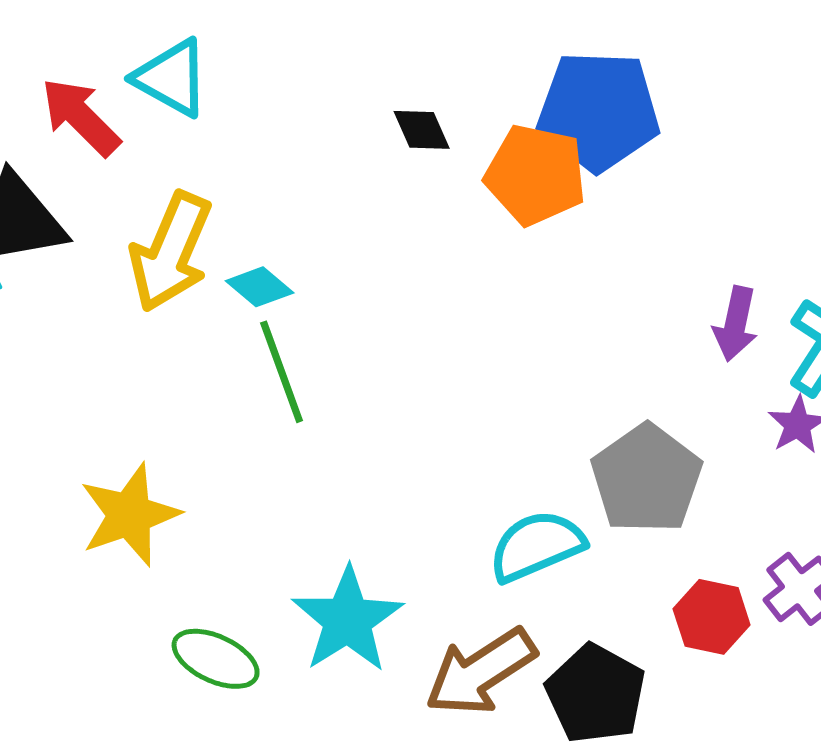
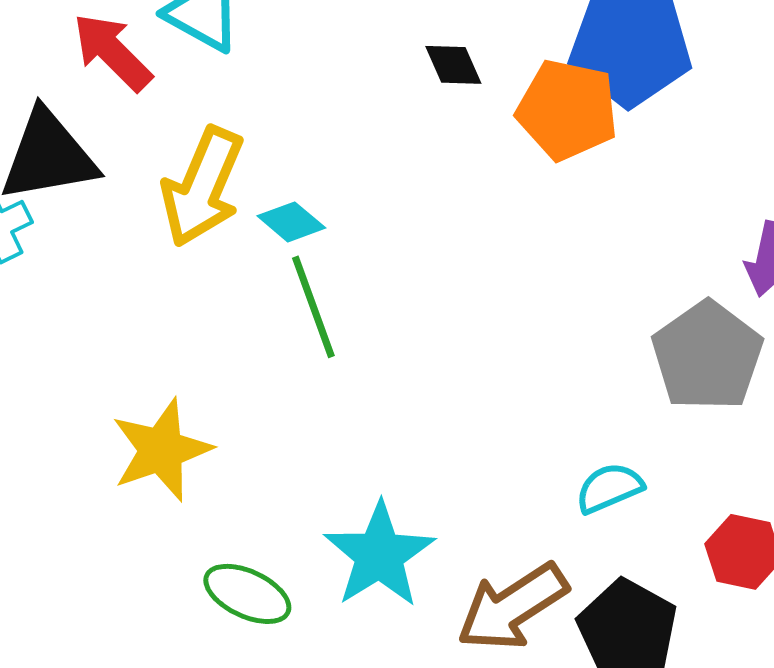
gray pentagon: (647, 479) -> (707, 356), moved
cyan semicircle: (537, 546) -> (609, 488), moved, size x0.7

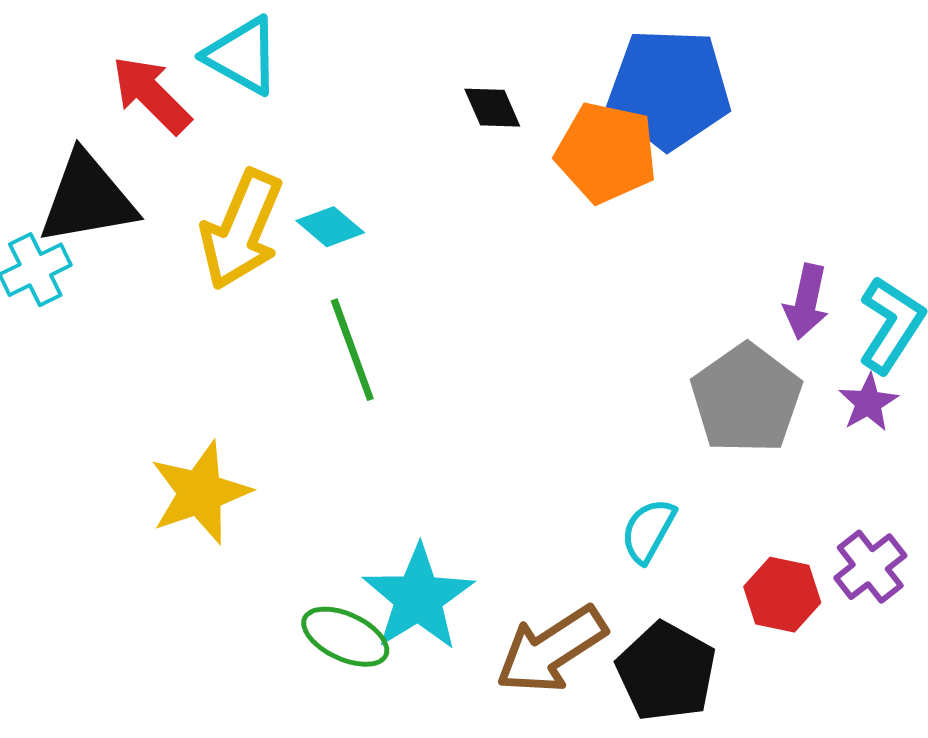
cyan diamond: (291, 222) -> (330, 227), moved
cyan semicircle: (609, 488) -> (648, 531), turned -38
green ellipse: (247, 594) -> (345, 637), moved

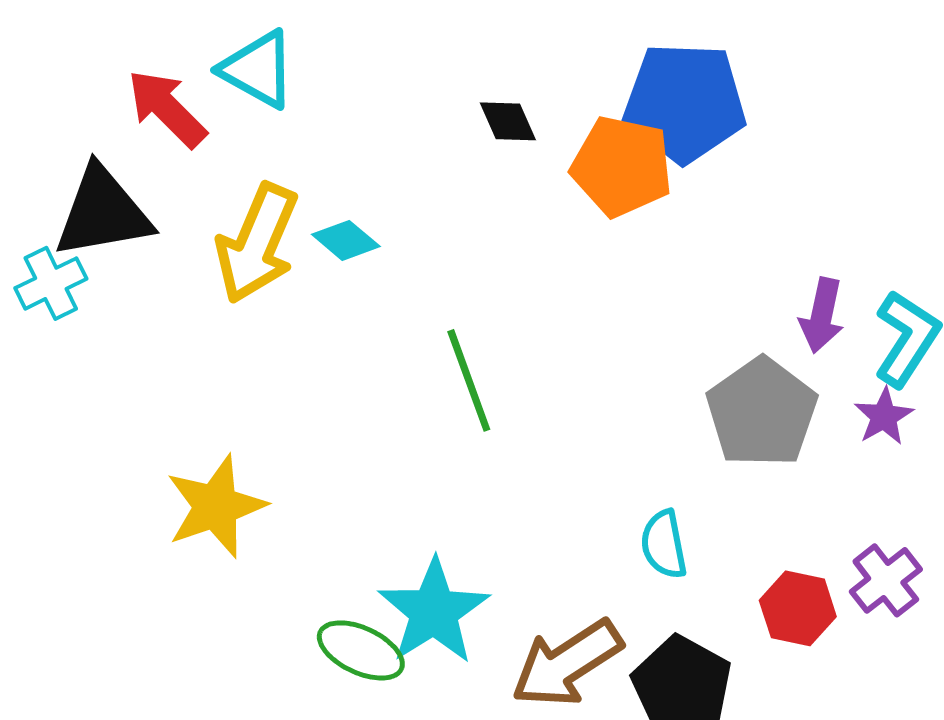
green line: (352, 350) -> (469, 380), moved
cyan semicircle: (648, 531) -> (664, 544), turned -40

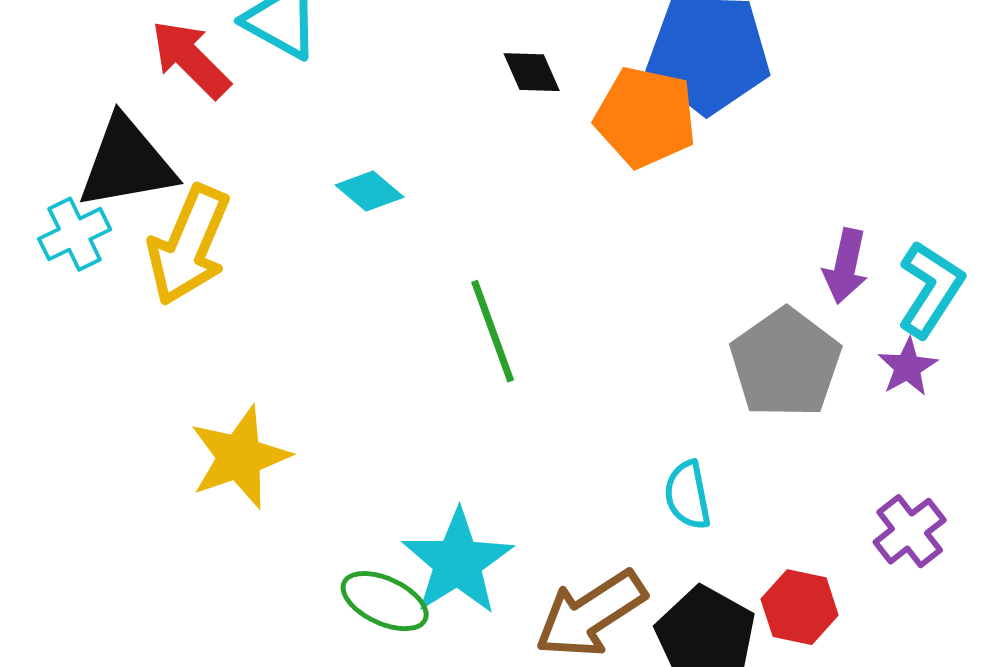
yellow arrow: (257, 243) -> (189, 245), moved
red hexagon: (798, 608) -> (800, 607), moved

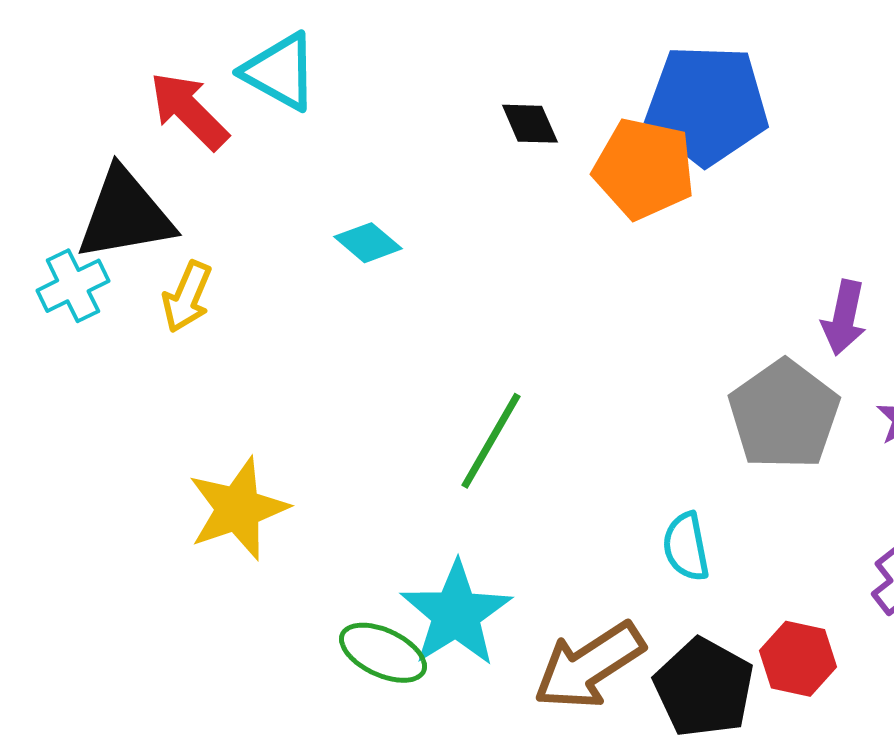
yellow arrow: (189, 245) -> (187, 297), size x0.6
green line: (493, 331) -> (491, 441), moved, turned 50

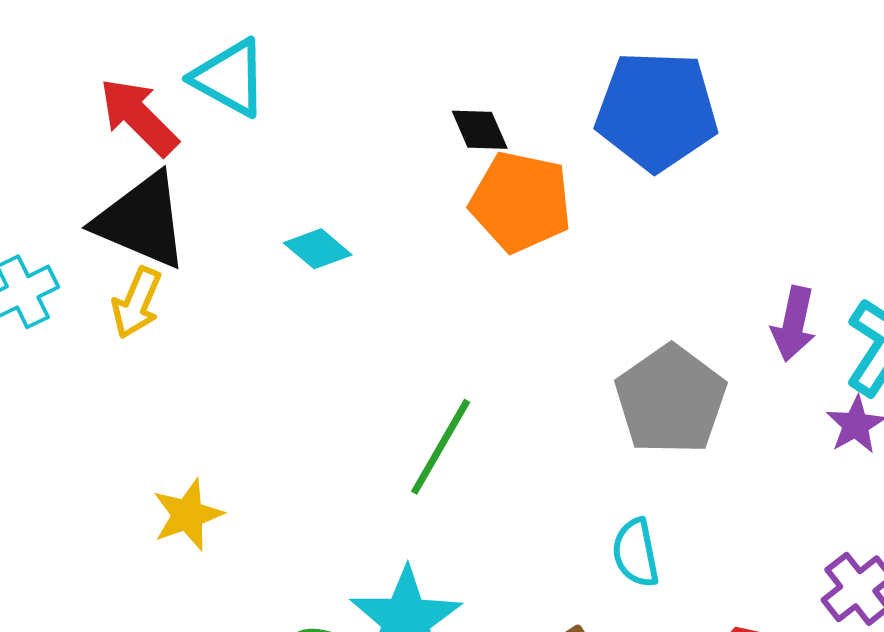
orange pentagon: (644, 169) -> (521, 202), moved
black triangle: (125, 215) -> (142, 221), moved, turned 33
gray pentagon: (784, 415) -> (671, 400), moved
yellow star: (238, 509) -> (188, 515), size x0.7

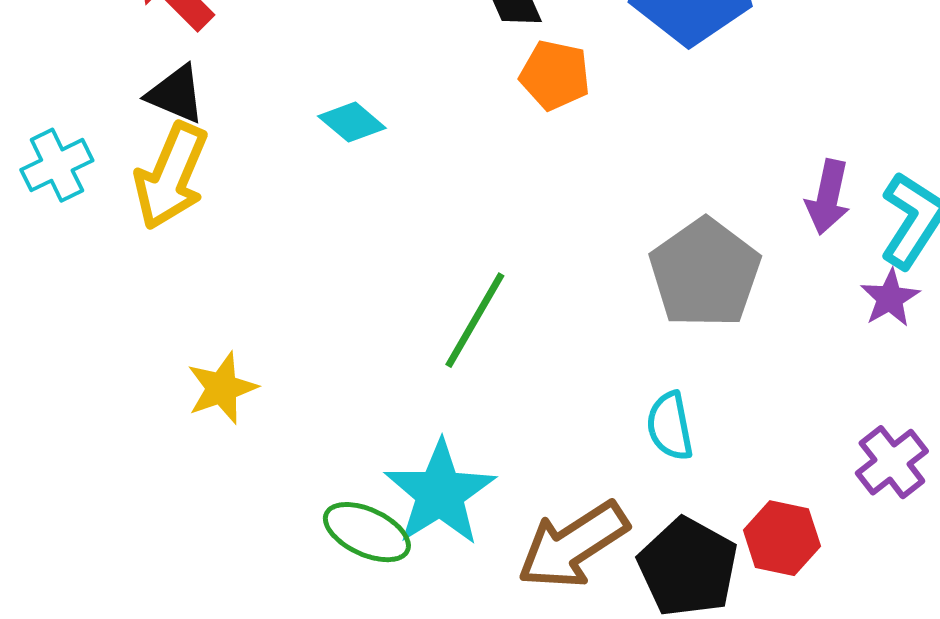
orange pentagon: (521, 202) -> (555, 75), size x0.7
black triangle: (142, 221) -> (176, 94), size x0.6
yellow arrow: (137, 303) -> (171, 176), size x1.5

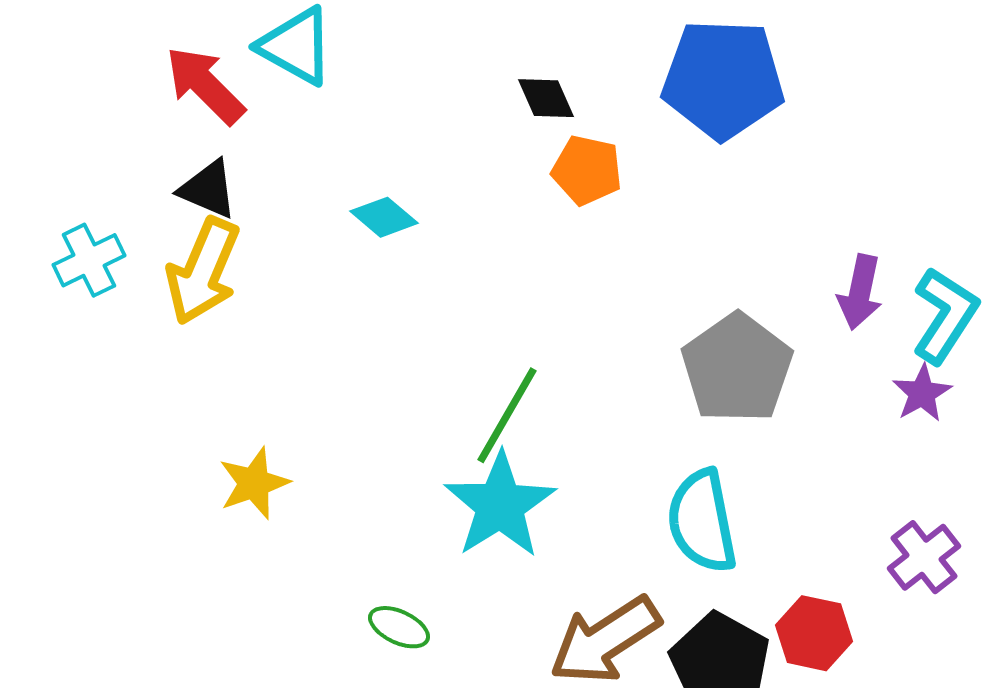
cyan semicircle: (670, 426) -> (702, 521), size x1.5
cyan star: (440, 493) -> (500, 505), moved
green ellipse: (367, 532) -> (399, 627), size x0.7

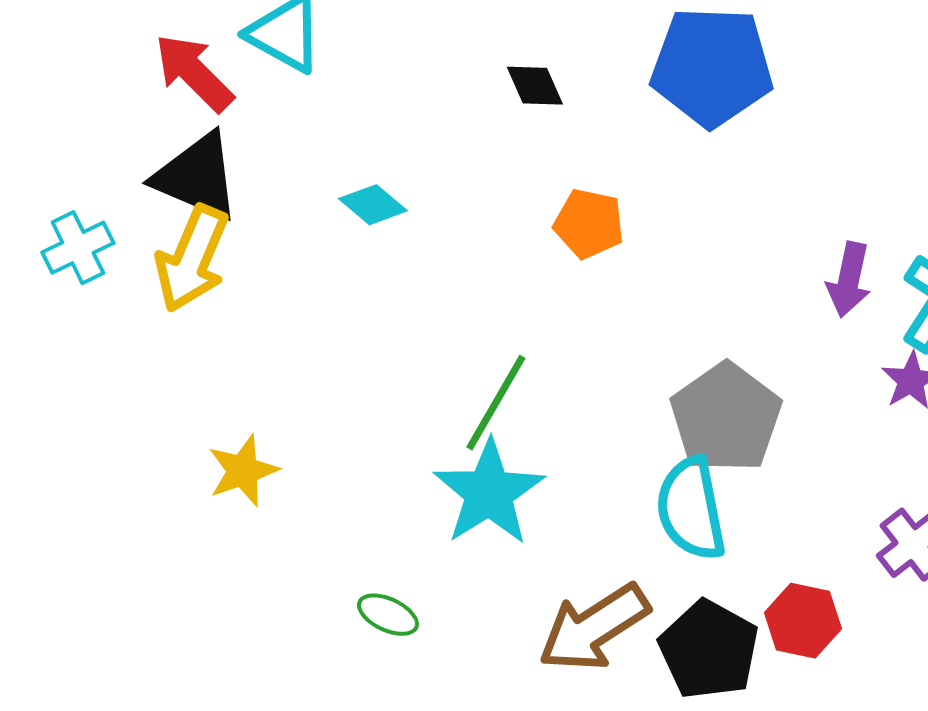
orange pentagon: (587, 170) -> (589, 224), moved
black triangle: (208, 189) -> (197, 177), size x1.5
gray pentagon: (737, 368) -> (726, 418), moved

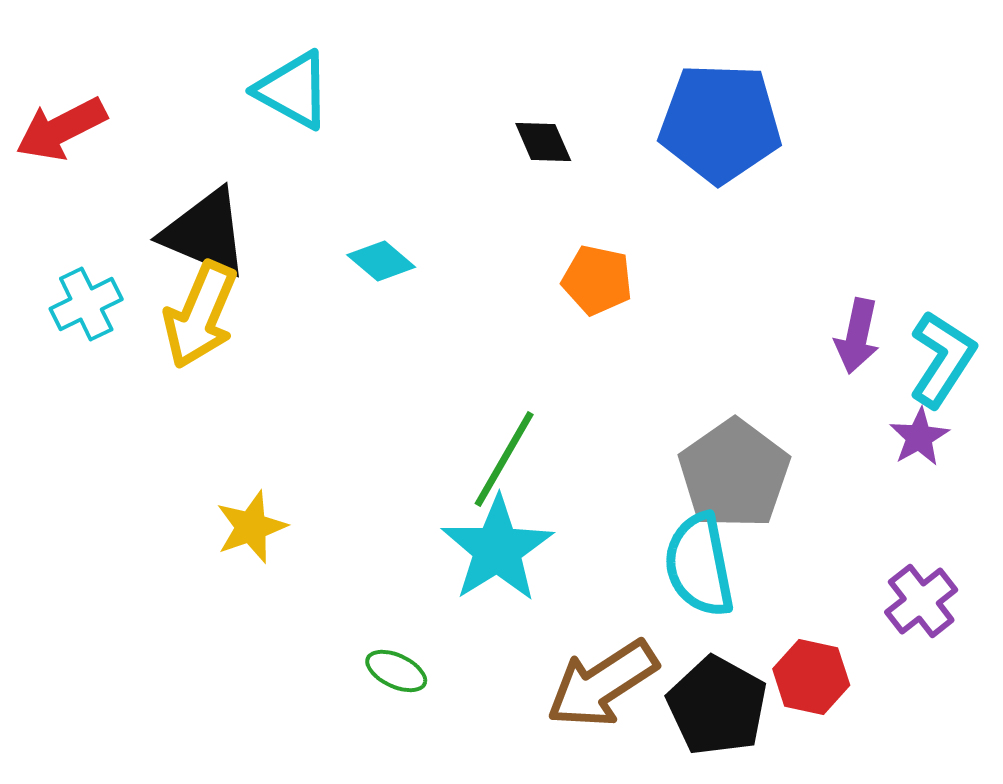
red arrow: (194, 73) -> (61, 129), moved, turned -72

